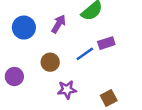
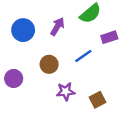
purple rectangle: (106, 43) -> (109, 37), moved
brown square: (109, 98) -> (97, 100), moved

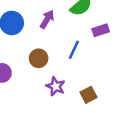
blue line: (83, 56) -> (74, 50), turned -30
purple star: (66, 91) -> (56, 86), turned 30

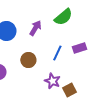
purple rectangle: (101, 30) -> (79, 48), moved
purple star: (56, 86) -> (52, 81), moved

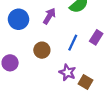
purple rectangle: (79, 48) -> (96, 37), turned -40
brown square: (69, 90) -> (86, 82), turned -32

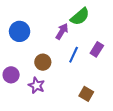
purple arrow: (49, 16) -> (62, 31), moved
purple star: (67, 72) -> (36, 85), moved

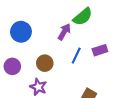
purple rectangle: (97, 49) -> (100, 50), turned 40
purple circle: (11, 75) -> (12, 66), moved

